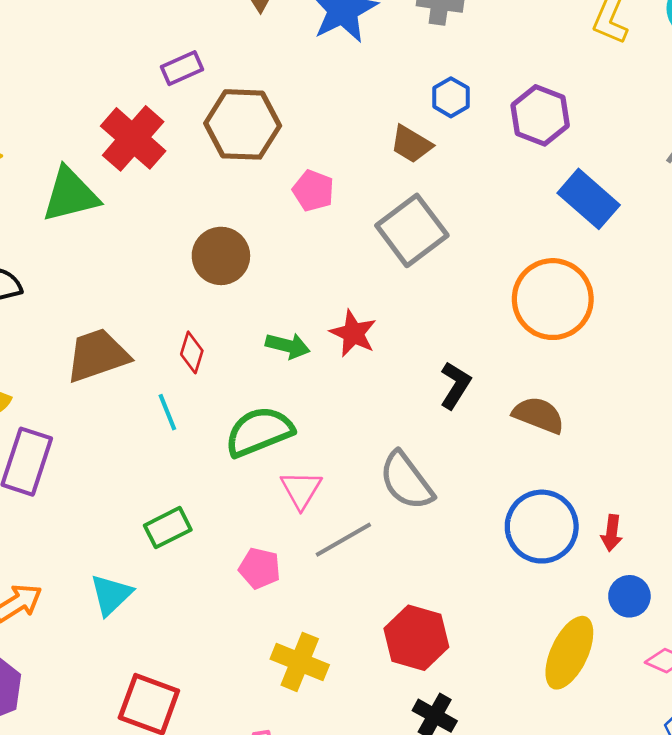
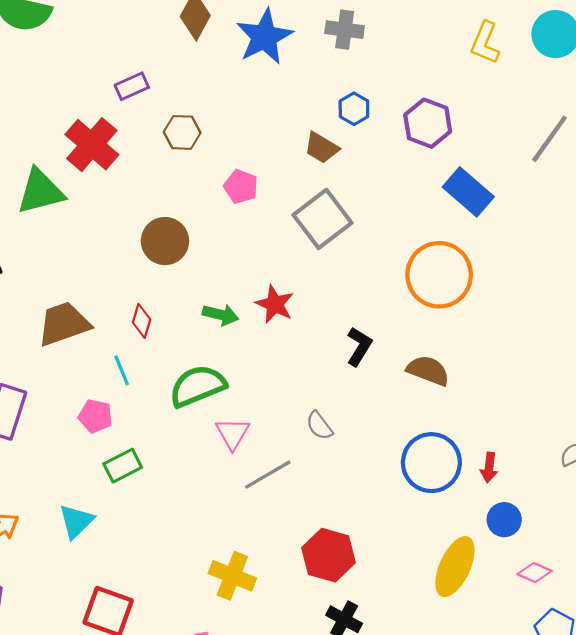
brown hexagon: (243, 124) -> (182, 132), size x0.6
gray semicircle: (406, 481) -> (319, 426), size x0.6
pink pentagon: (260, 568) -> (95, 416), moved

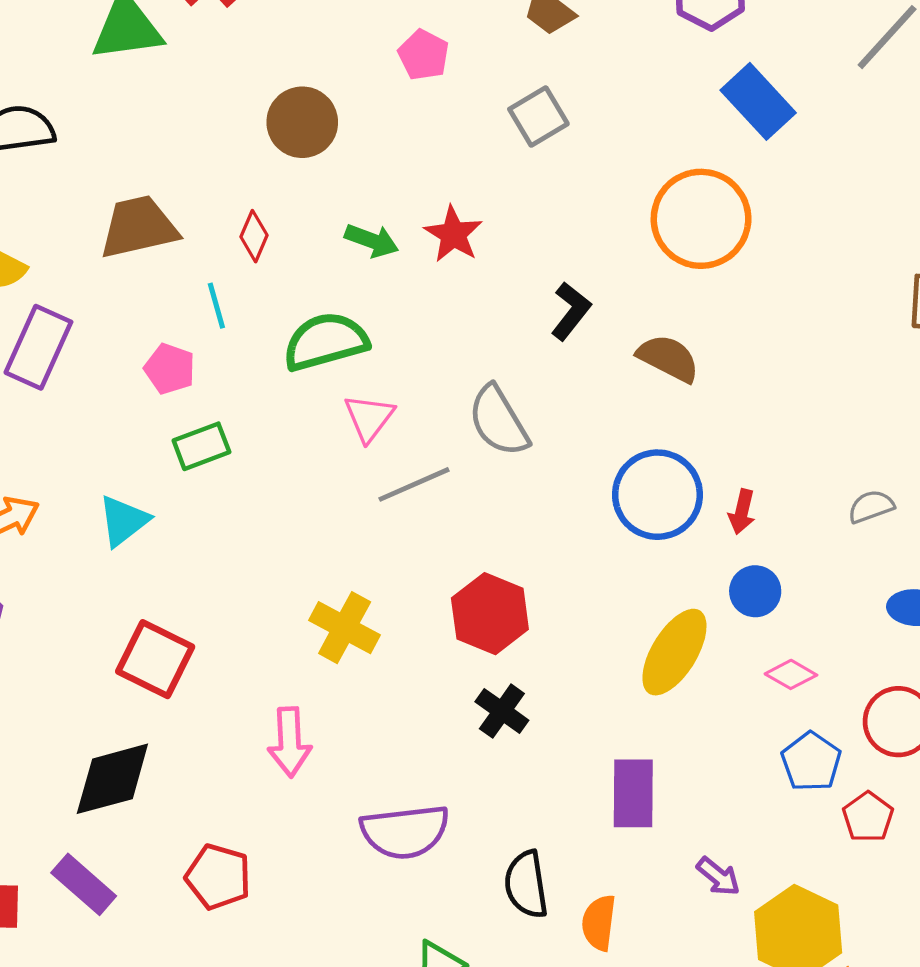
gray square: (322, 219) -> (538, 117), size x0.7
gray semicircle: (319, 426) -> (498, 421), size x1.6

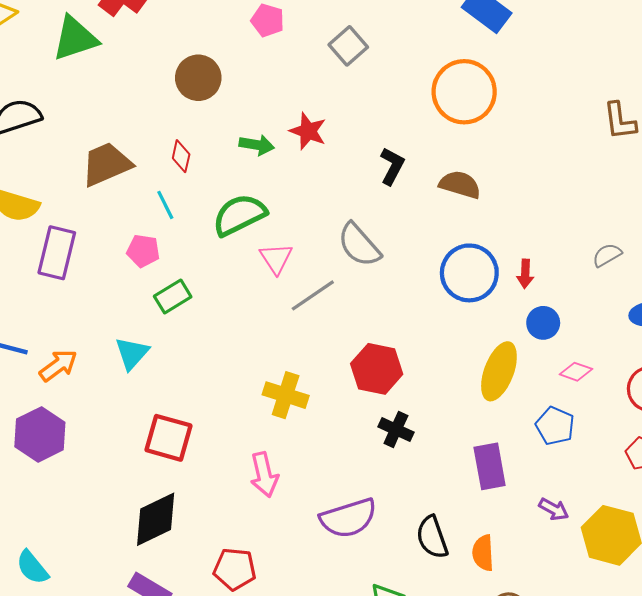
blue pentagon: (811, 762) -> (555, 426), moved

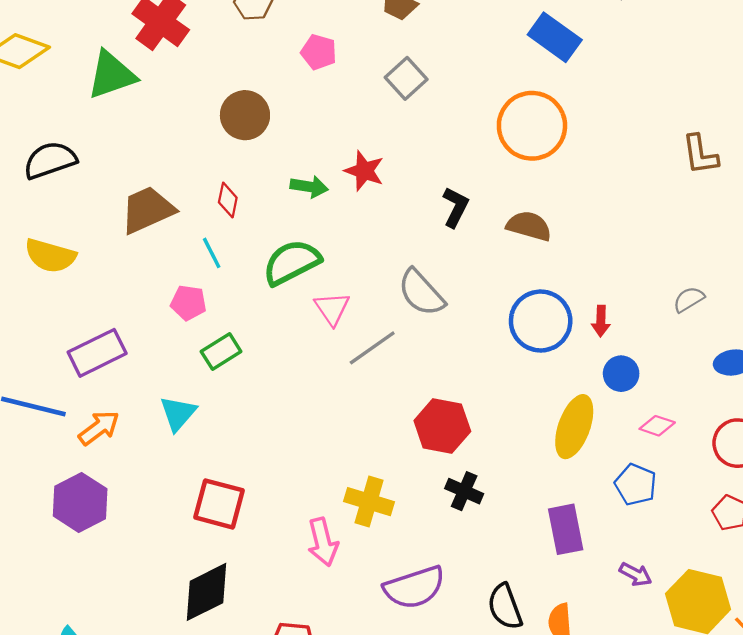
purple rectangle: (57, 253) -> (97, 353), moved, turned 51
yellow cross: (286, 395) -> (369, 502), moved

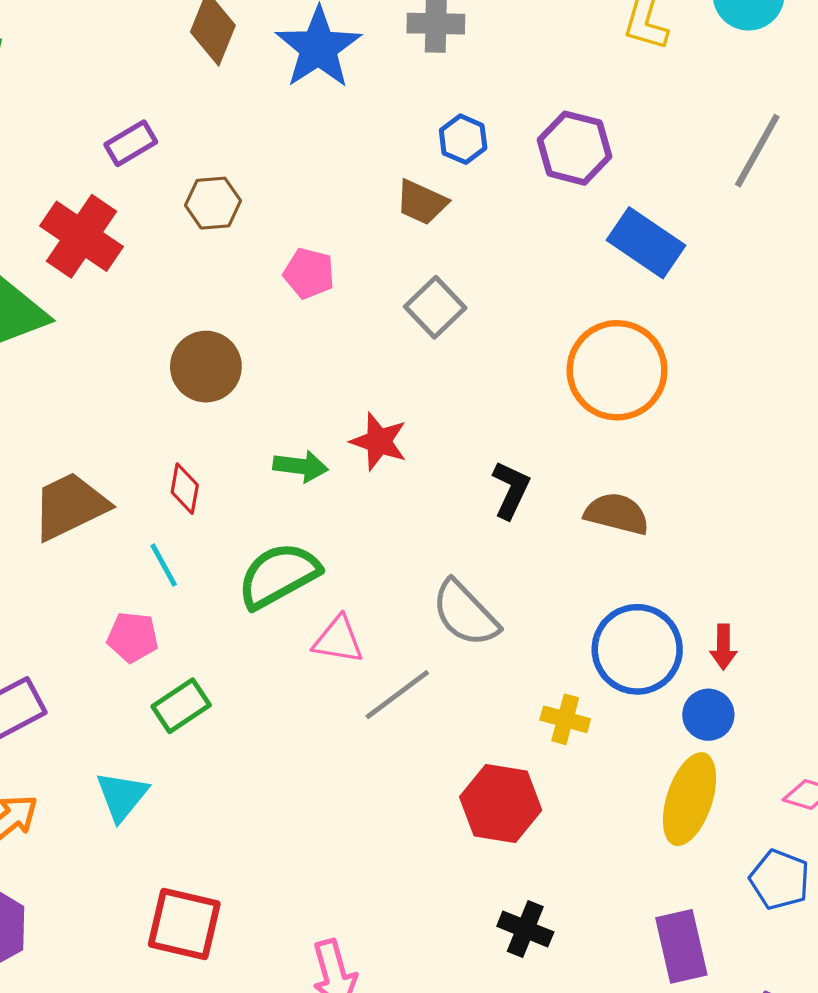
pink triangle: (332, 309) -> (338, 640), turned -45
blue circle: (621, 374) -> (708, 715), moved
black cross: (464, 491) -> (525, 929), moved
yellow cross: (369, 502) -> (565, 719), moved, size x0.7

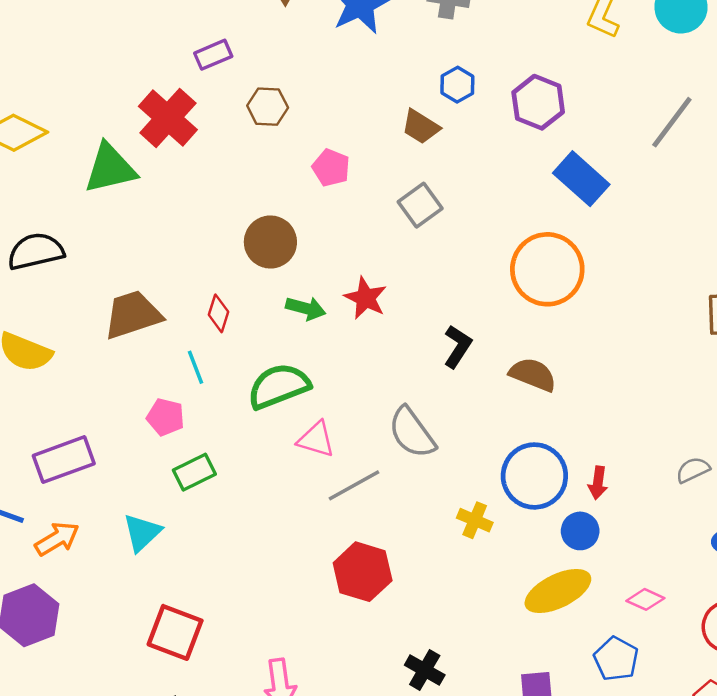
brown circle: (206, 367) -> (270, 242), moved
yellow ellipse: (690, 799) -> (558, 591), turned 38
red hexagon: (501, 803) -> (363, 572), moved

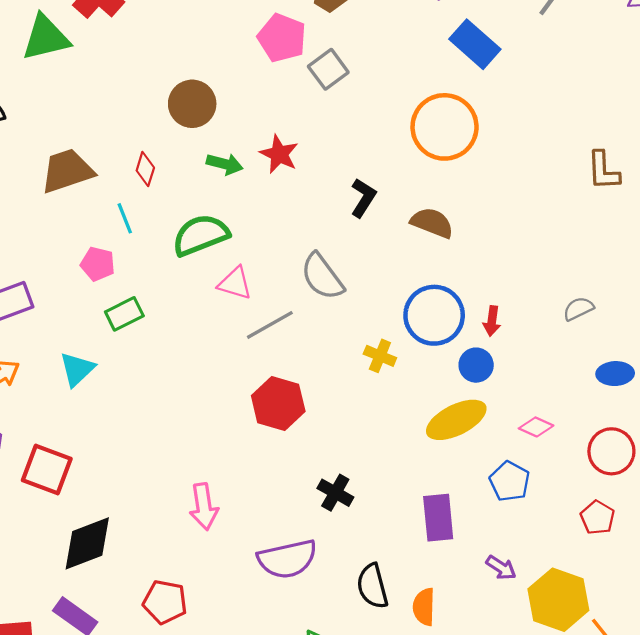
pink pentagon: (331, 168) -> (282, 38), moved, size x1.4
red square: (175, 632) -> (47, 470), moved

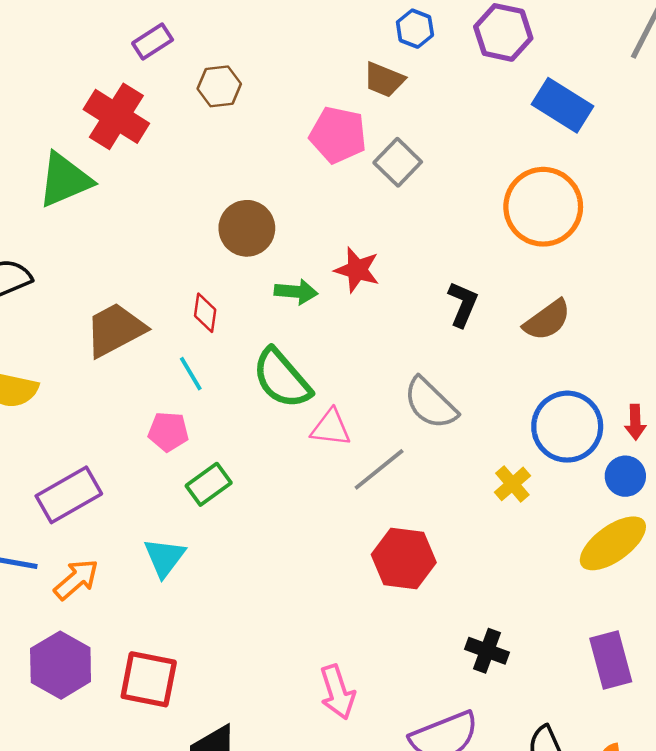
brown semicircle: (432, 223) -> (547, 320), turned 132
green semicircle: (201, 235) -> (282, 379), turned -100
yellow cross: (380, 356) -> (512, 484), turned 36

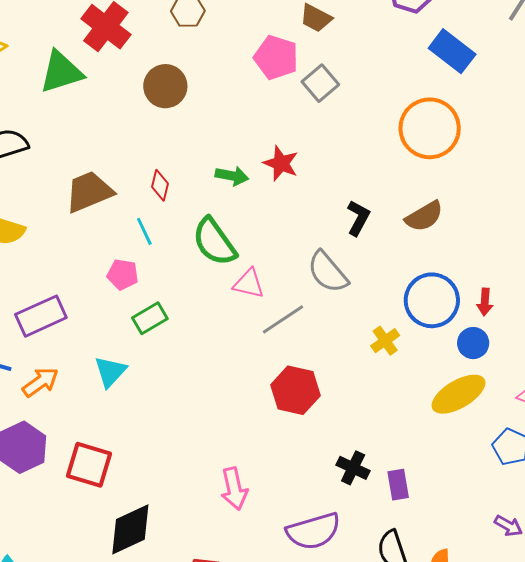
brown circle: (247, 228) -> (165, 86), moved
black L-shape: (463, 304) -> (358, 218), moved
purple rectangle: (611, 660) -> (398, 485), moved, size x0.7

